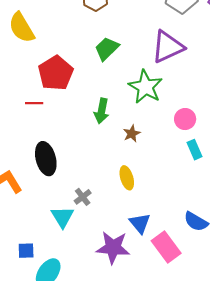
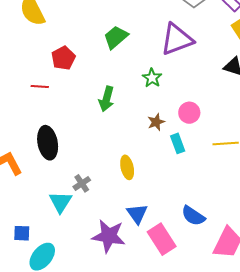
red pentagon: (56, 73) -> (63, 58), size x0.7
green star: (146, 87) -> (152, 78), size x0.6
brown star: (132, 134) -> (156, 122), moved
cyan rectangle: (195, 150) -> (178, 143), moved

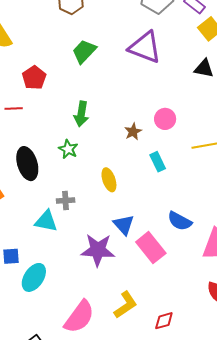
purple triangle: (177, 39) -> (145, 47), turned 48
green star: (152, 78) -> (68, 149), moved
cyan rectangle: (178, 143) -> (158, 162), moved
gray cross: (82, 183) -> (66, 201), turned 36
cyan triangle: (60, 202) -> (46, 221), turned -45

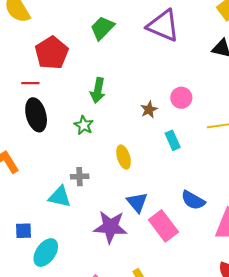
red pentagon: (34, 78) -> (52, 53), size x1.4
black ellipse: (27, 164) -> (36, 115), moved

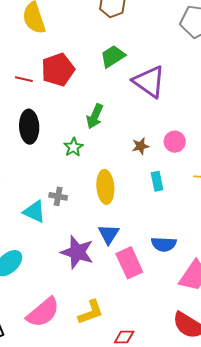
purple triangle: (163, 26) -> (149, 82), moved
red line: (30, 83) -> (24, 79), moved
yellow ellipse: (124, 157) -> (105, 187), size x1.4
blue semicircle: (193, 200) -> (164, 244), turned -40

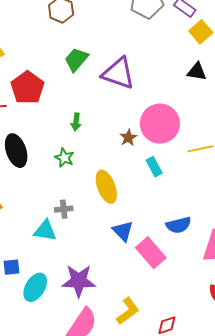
green arrow: (95, 116) -> (76, 122), size x0.7
pink circle: (175, 142) -> (160, 124), size x1.8
purple star: (77, 252) -> (79, 281), moved

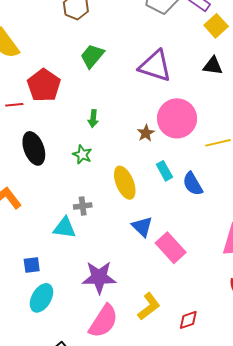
purple triangle: (118, 73) -> (155, 66), moved
cyan rectangle: (154, 167) -> (164, 171), moved
blue semicircle: (179, 225) -> (193, 184), moved, turned 75
cyan ellipse: (35, 287) -> (41, 298), moved

